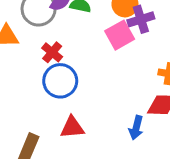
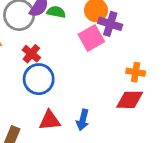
purple cross: (141, 19) -> (110, 24), turned 35
blue arrow: (136, 128) -> (83, 120), moved

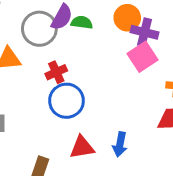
pink square: (91, 38) -> (142, 57), moved
red cross: (31, 54) -> (56, 72), turned 30

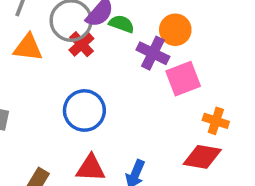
purple cross: (145, 32) -> (153, 53), moved
red cross: (56, 72) -> (81, 44), moved, turned -30

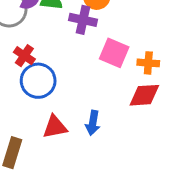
red cross: (81, 44) -> (24, 56), moved
pink square: (183, 79) -> (114, 53), moved, turned -32

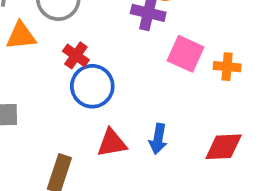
red diamond: (144, 95) -> (224, 147), moved

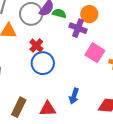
red triangle: (112, 143) -> (48, 109), moved

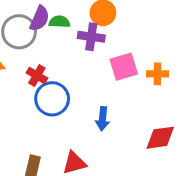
pink square: (95, 53) -> (124, 67), turned -36
blue arrow: (74, 96) -> (103, 119), moved

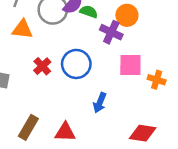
red cross: (37, 76) -> (42, 66), moved
blue circle: (52, 99) -> (76, 64), moved

